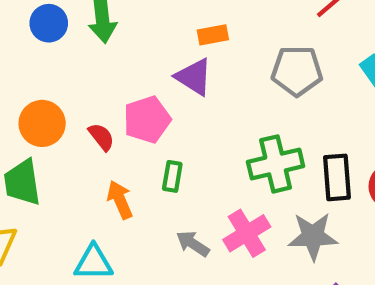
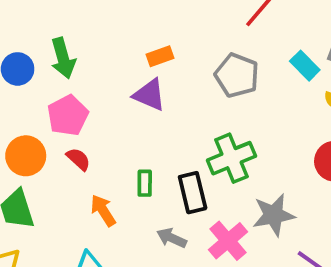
gray pentagon: (297, 71) -> (237, 75), turned 30
pink pentagon: (147, 120) -> (68, 115), moved
black rectangle: (337, 177) -> (193, 193), moved
pink cross: (247, 233) -> (228, 241), moved

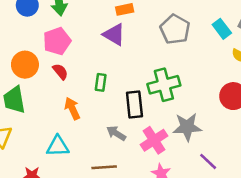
green rectangle: (145, 183) -> (101, 82), moved

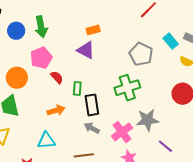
gray pentagon: (175, 29) -> (141, 54), moved
red semicircle: (60, 72) -> (57, 77), moved
black rectangle: (134, 104) -> (92, 105), moved
orange arrow: (72, 108) -> (56, 110), turned 102

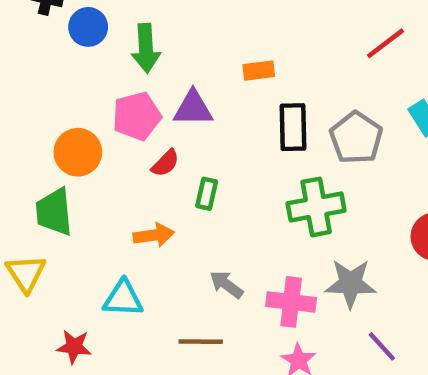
blue circle: (16, 31) -> (88, 27), moved
purple triangle: (86, 50) -> (193, 108), moved, turned -36
red semicircle: (57, 77) -> (165, 163), turned 80
black rectangle: (92, 105) -> (293, 127), moved
pink cross: (122, 132) -> (291, 302), turned 35

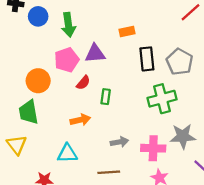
gray arrow: (226, 284) -> (119, 142), turned 138

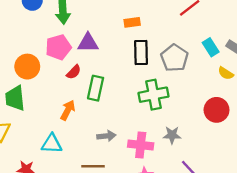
orange rectangle: (127, 31) -> (132, 22), moved
green rectangle: (106, 97) -> (96, 88), size x1.5
orange arrow: (80, 120) -> (68, 110), turned -54
gray star: (183, 136) -> (172, 135), size x0.7

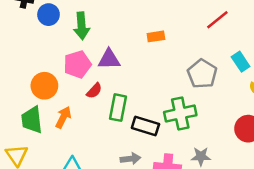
black rectangle: (141, 53) -> (145, 126), moved, turned -70
orange arrow: (68, 110) -> (63, 117), moved

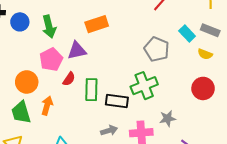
orange rectangle: (156, 36) -> (97, 24), moved, size x1.5

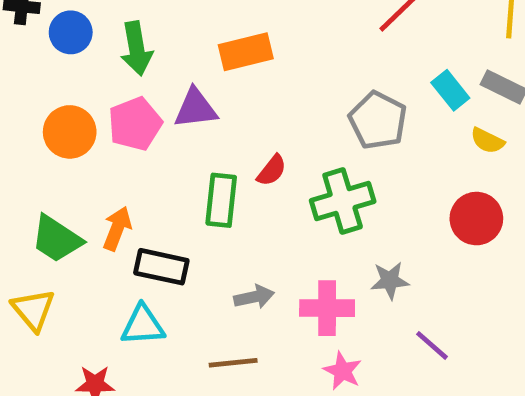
red semicircle: (69, 79) -> (272, 170), moved
orange circle: (27, 82) -> (70, 132), moved
black rectangle: (117, 101) -> (161, 267), moved
green trapezoid: (21, 112) -> (57, 239), turned -45

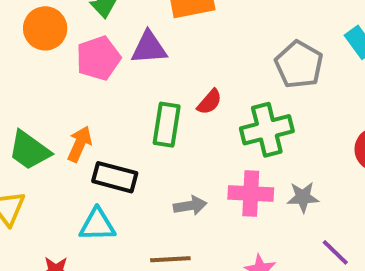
orange circle: (70, 132) -> (45, 28), moved
pink cross: (327, 308) -> (251, 194), moved

